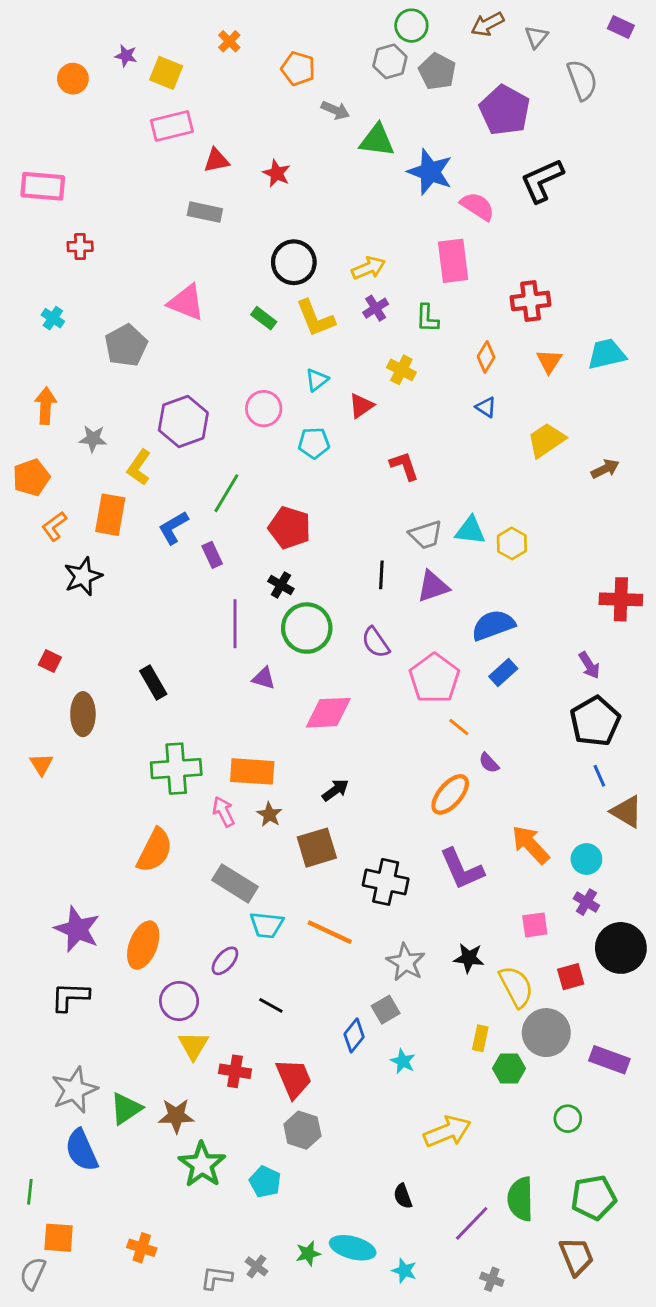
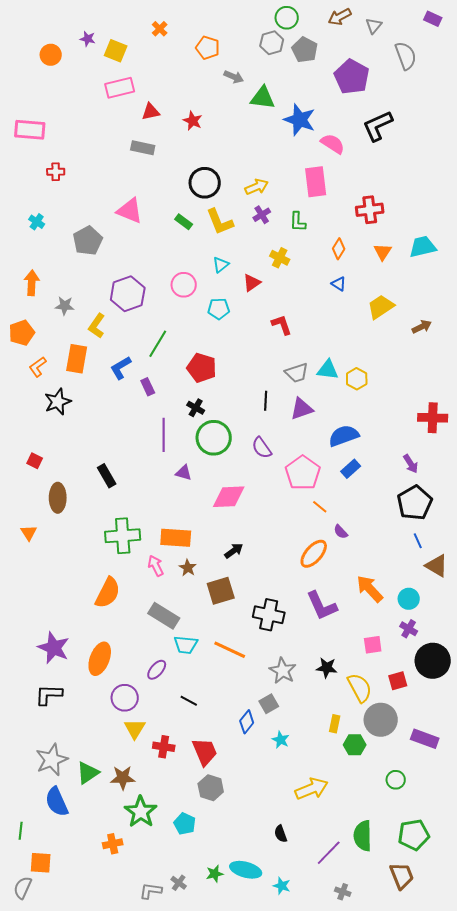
orange cross: (142, 1248) -> (113, 844), moved, turned -30

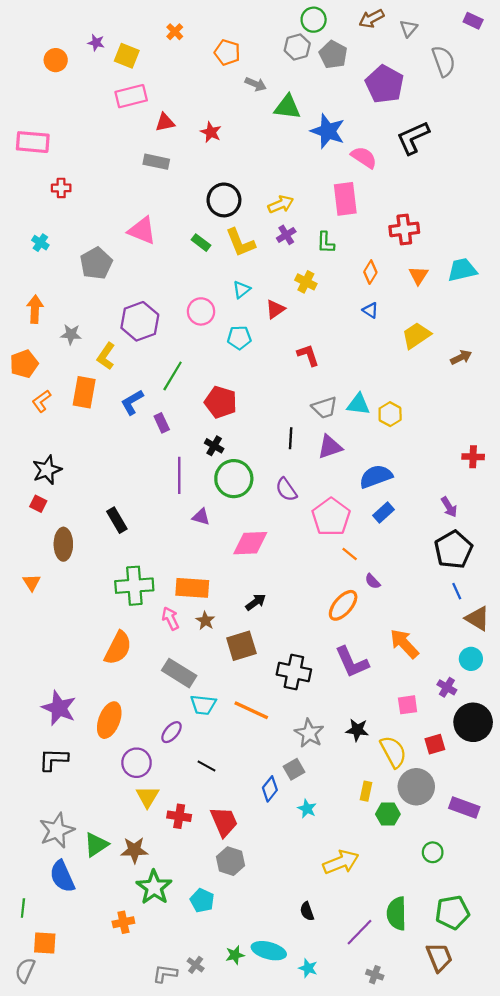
black star: (58, 402) -> (47, 470), moved
red cross: (433, 418) -> (473, 457), size x0.7
cyan circle: (409, 599) -> (471, 659), moved

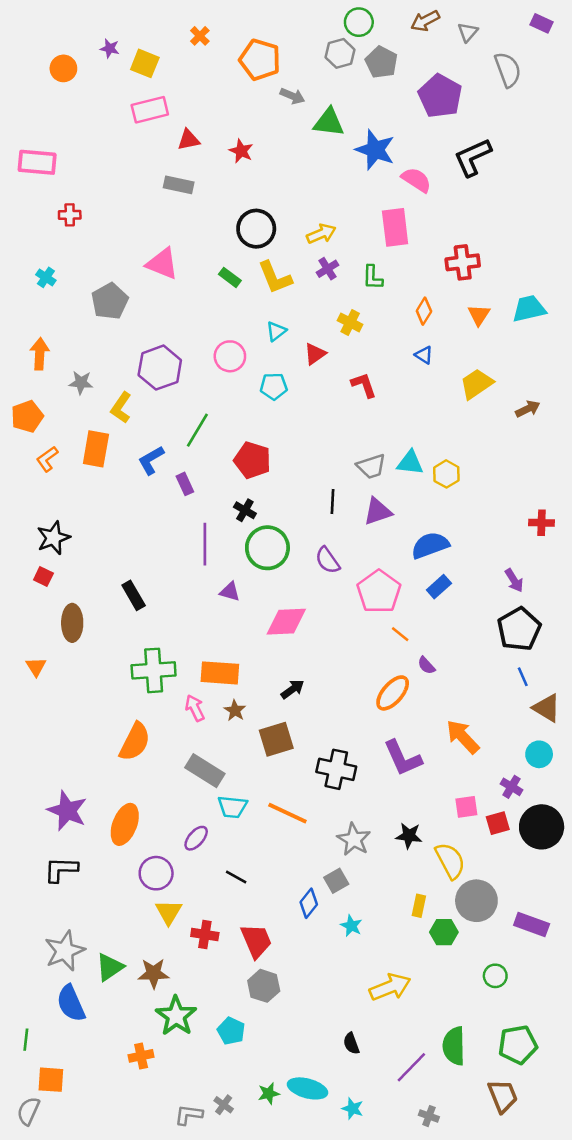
orange pentagon: (227, 52) -> (260, 60), size x1.4
red L-shape: (308, 355) -> (364, 385), moved
red square: (435, 744) -> (498, 823), moved

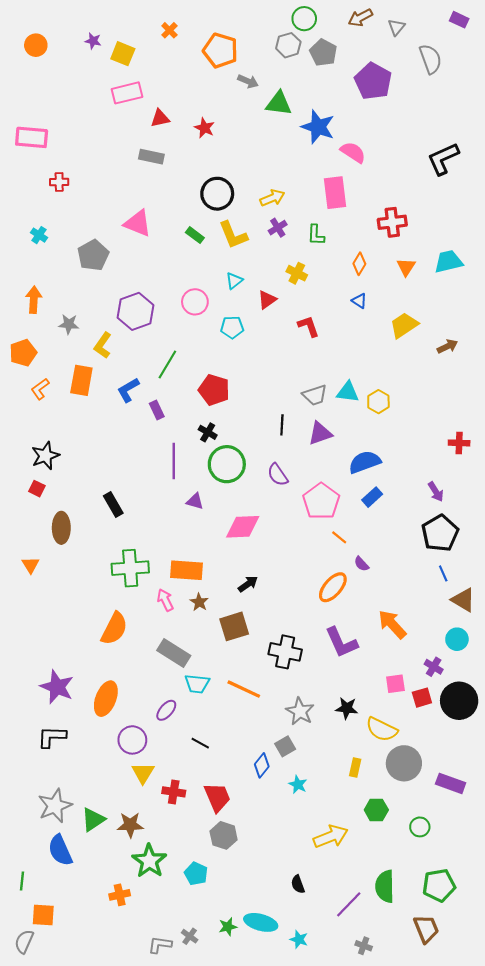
orange circle: (63, 68) -> (36, 45), moved
black L-shape: (473, 157) -> (443, 159), moved
yellow semicircle: (450, 861) -> (382, 729), turned 144
green hexagon: (444, 932) -> (376, 810), moved

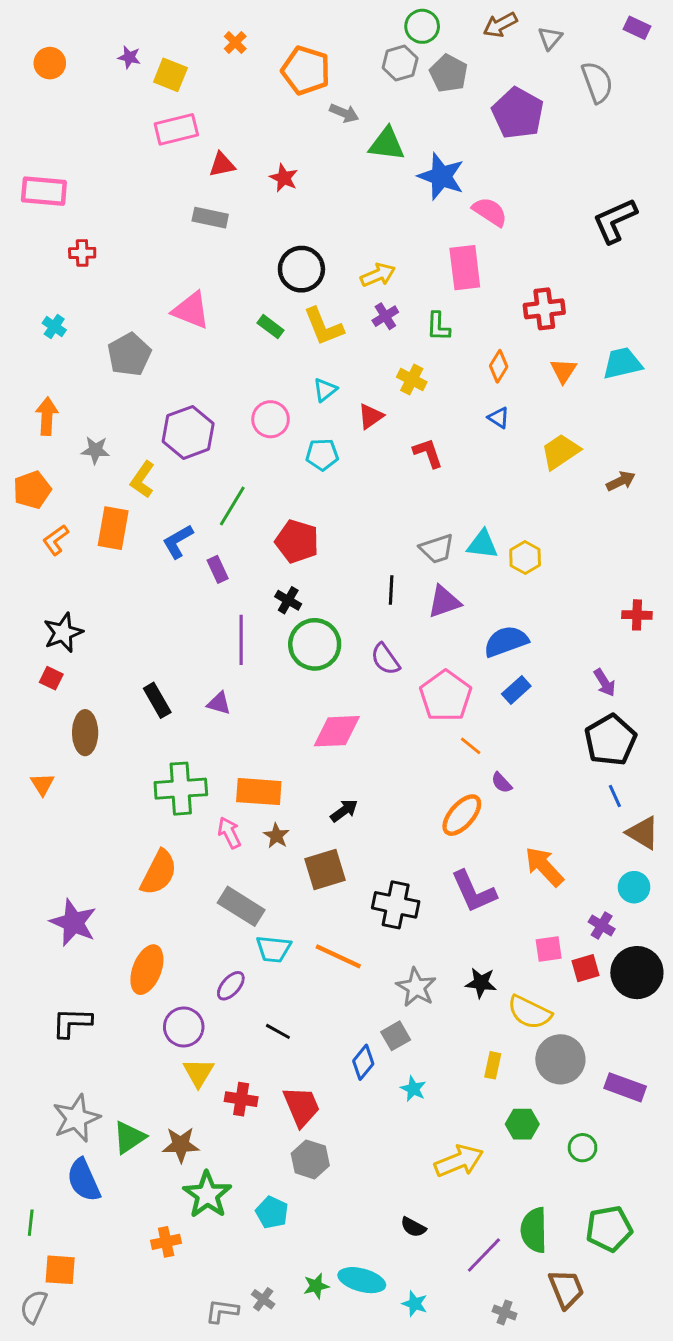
purple triangle: (195, 501) -> (219, 703), moved
purple star: (57, 687) -> (73, 923), moved
black semicircle: (298, 884) -> (413, 1227), turned -42
brown trapezoid: (426, 929) -> (566, 1289), moved

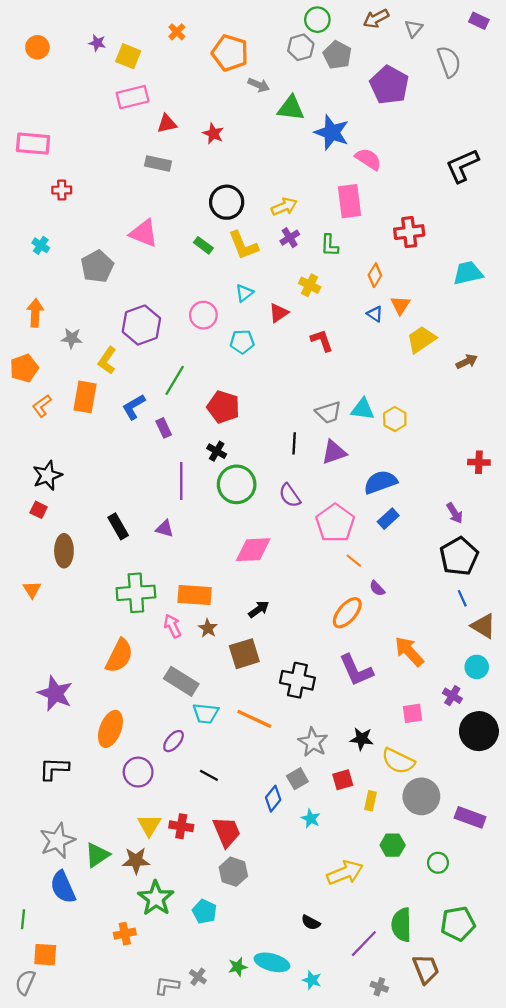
orange triangle: (563, 371) -> (400, 305), moved
red square: (585, 968) -> (343, 780), moved
yellow triangle: (198, 1073) -> (149, 825), moved

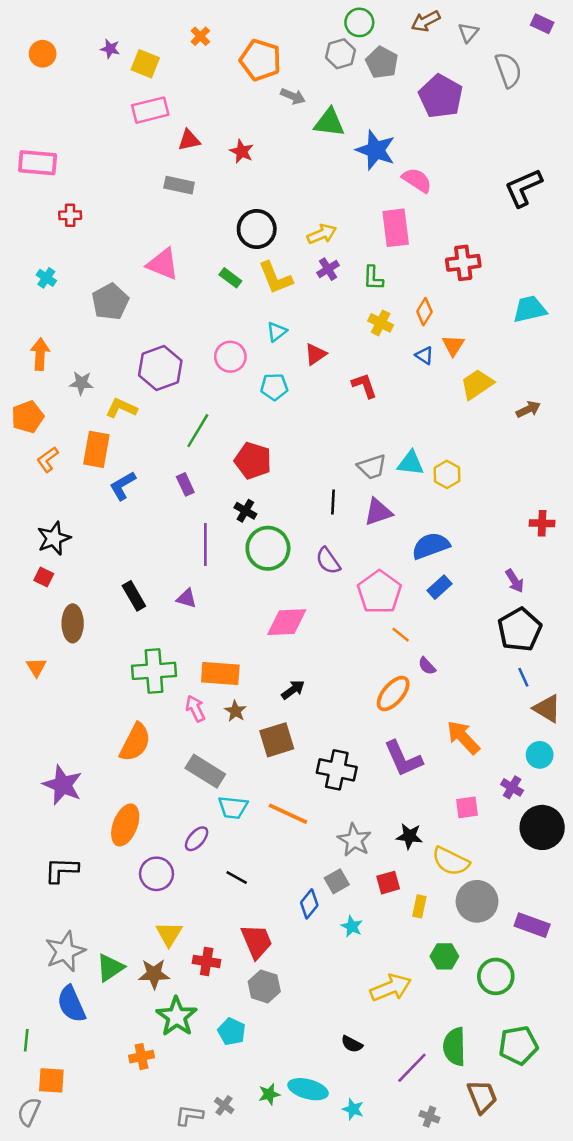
yellow cross: (310, 285) -> (381, 323), moved
yellow L-shape: (107, 360) -> (121, 408), turned 80
blue L-shape: (134, 407) -> (123, 486), moved
red cross: (181, 826) -> (207, 961), moved
green circle: (438, 863) -> (496, 976), size x1.5

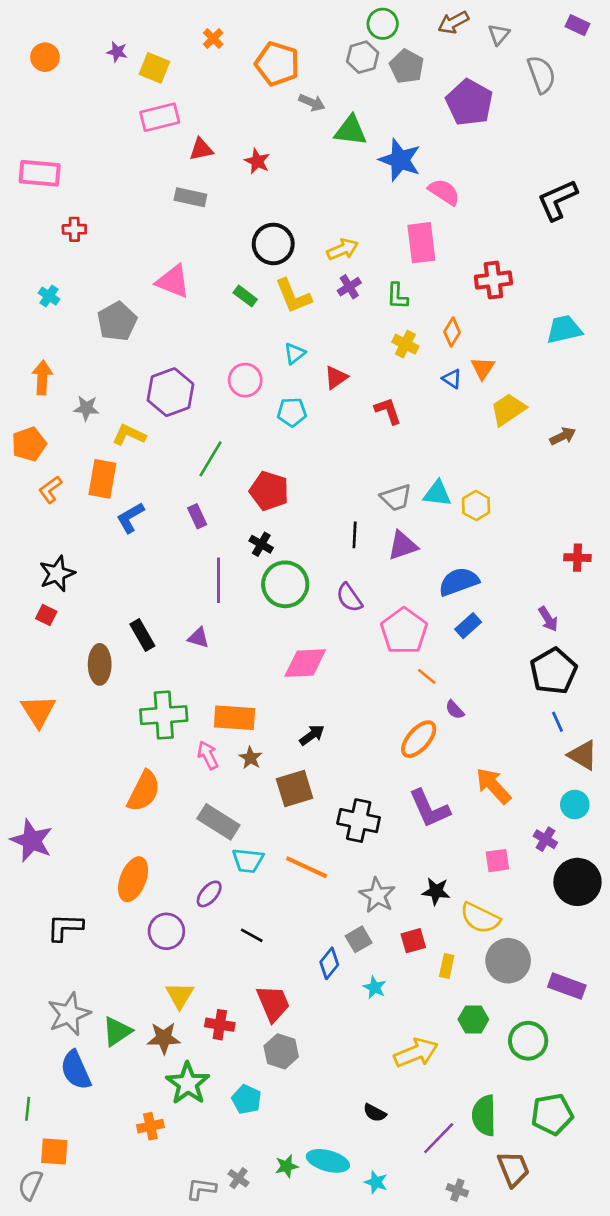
brown ellipse: (73, 623) -> (100, 664), moved
orange triangle: (36, 667) -> (38, 711), size x1.6
purple star: (63, 785) -> (32, 841), moved

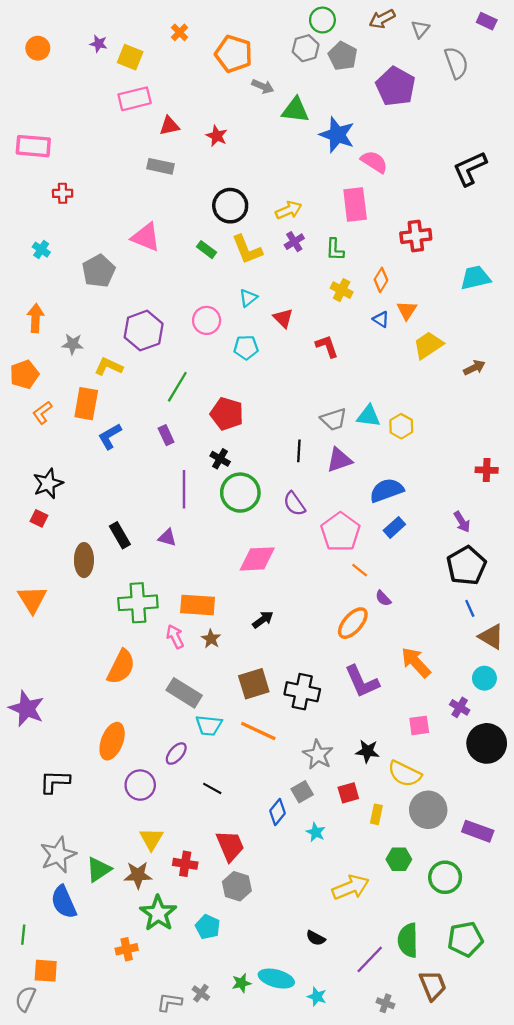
red triangle: (336, 377) -> (283, 318), turned -40
brown square: (295, 789) -> (254, 684), moved

